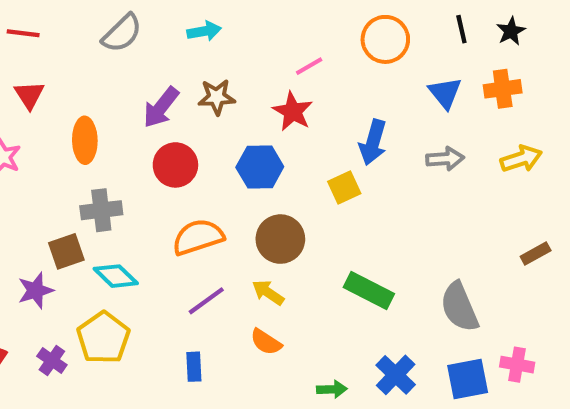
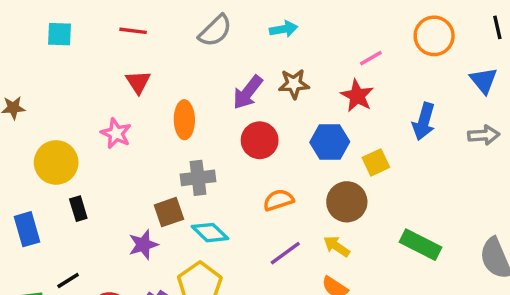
yellow square: (344, 188) -> (376, 162), moved
orange semicircle: (198, 237) -> (278, 200), size x0.7

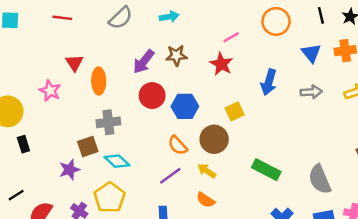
red triangle: (138, 82) -> (74, 63), moved
blue hexagon: (330, 142) -> (185, 106), moved
orange semicircle: (278, 200) -> (178, 145), moved, turned -115

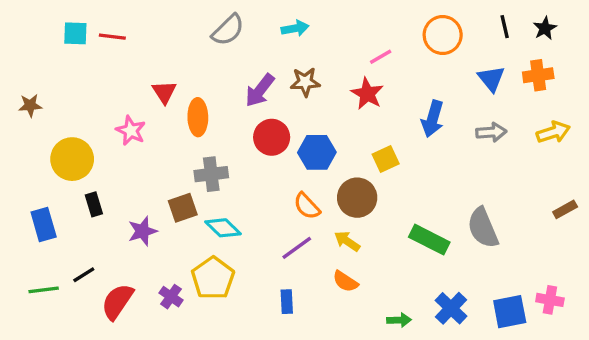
red line: (62, 18) -> (112, 37), moved
purple star: (70, 170) -> (143, 231), moved
gray semicircle: (320, 179) -> (483, 228), moved

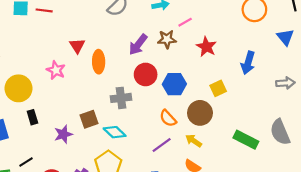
pink line: (381, 57) -> (185, 22), moved
gray arrow: (491, 132) -> (285, 83), moved
gray cross: (211, 174) -> (121, 98), moved

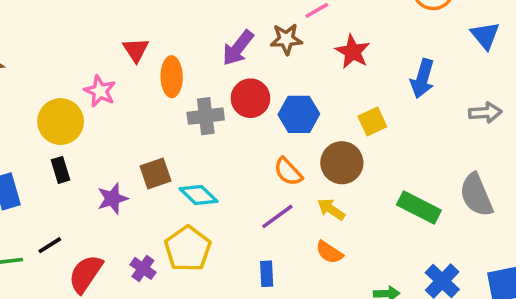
yellow circle: (19, 88) -> (61, 122), moved
gray cross: (121, 98) -> (206, 116), moved

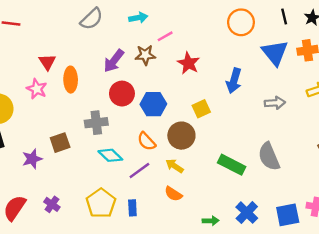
blue triangle: (485, 35) -> (275, 53), size x1.4
pink star: (100, 91) -> (37, 89), moved
gray cross: (206, 116) -> (96, 123), moved
cyan diamond: (199, 195) -> (110, 155), moved
yellow pentagon: (188, 249) -> (101, 203), moved

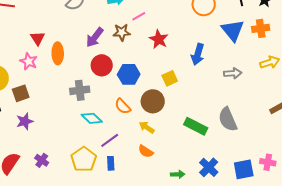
brown square: (60, 143) -> (21, 93), moved
purple line: (139, 171) -> (110, 140), moved

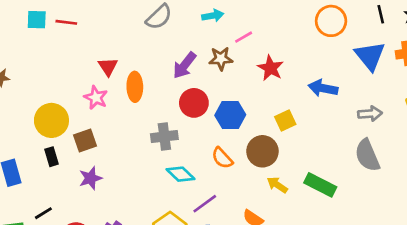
blue arrow: (198, 54) -> (323, 88), turned 85
gray semicircle: (228, 119) -> (367, 155), moved
yellow arrow: (147, 127) -> (277, 185), moved

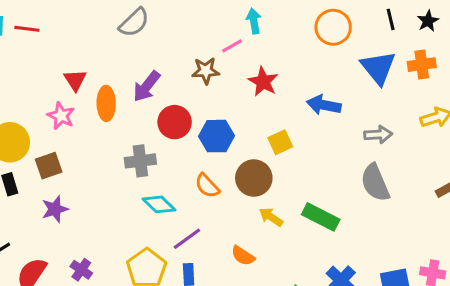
cyan arrow: (213, 16) -> (254, 21), moved, turned -90
purple arrow: (185, 65) -> (147, 86), moved

